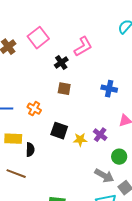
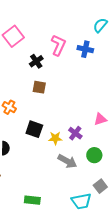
pink L-shape: (83, 47) -> (58, 45), turned -35
blue cross: (109, 89) -> (85, 49), moved
gray arrow: (104, 176) -> (67, 161), moved

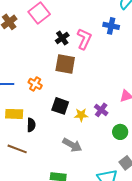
pink L-shape: (58, 45) -> (84, 39), moved
brown square: (39, 87) -> (65, 64), size x1.5
gray arrow: (67, 161) -> (72, 145), moved

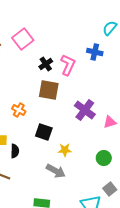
purple cross: (101, 110) -> (85, 110), moved, size x1.5
yellow star: (81, 115) -> (65, 150), moved

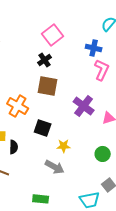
pink square: (23, 39) -> (53, 35), moved
pink L-shape: (68, 65) -> (102, 70), moved
orange cross: (19, 110) -> (18, 106), size x1.5

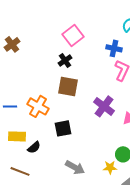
black square: (43, 128) -> (63, 128), turned -30
yellow star: (64, 146) -> (110, 167), moved
black semicircle: (14, 147) -> (34, 147), turned 48

